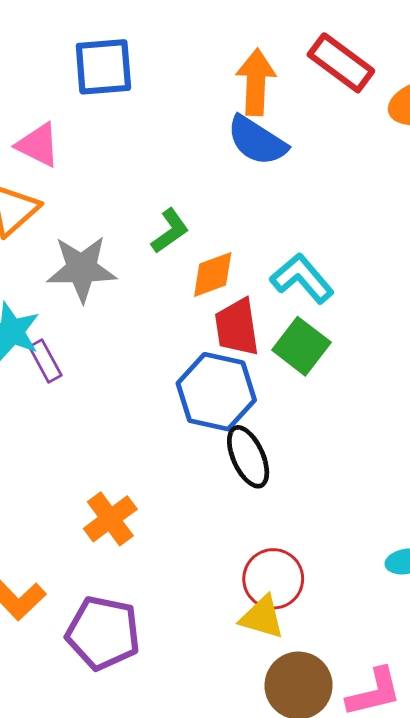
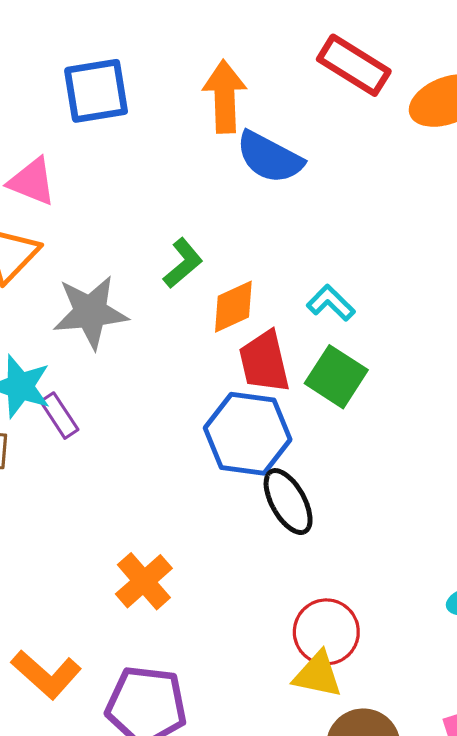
orange arrow: (256, 82) -> (225, 97), moved
cyan L-shape: (302, 278) -> (331, 303), size x0.7

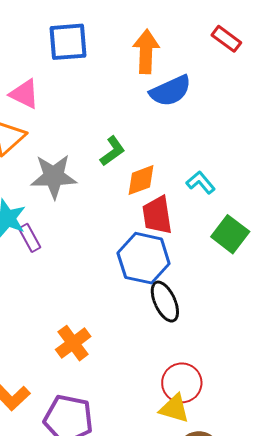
red rectangle: (354, 65) -> (226, 39), size x0.7
blue semicircle: (270, 157) -> (170, 91), turned -57
green square: (336, 377) -> (230, 234), moved

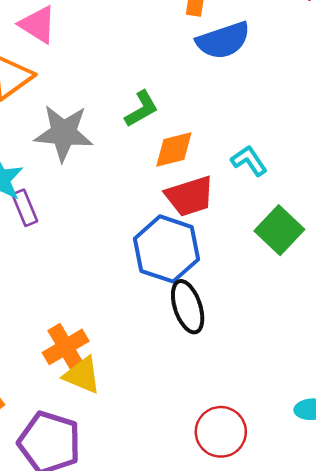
red trapezoid: (157, 215) -> (190, 196), turned -105
red circle: (182, 383) -> (221, 432), moved
yellow triangle: (174, 409) -> (82, 375), moved

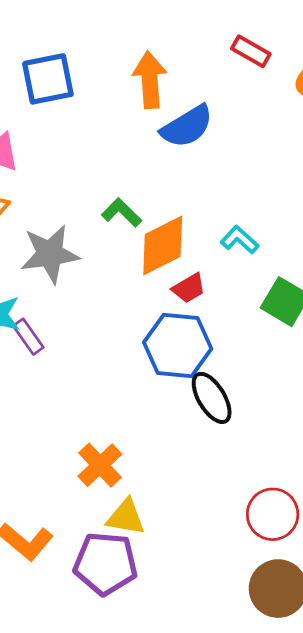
green L-shape: (142, 109) -> (122, 213), turned -93
orange diamond: (174, 150) -> (163, 246), size x1.4
red trapezoid: (190, 196) -> (189, 288), size x0.7
yellow triangle: (82, 375) -> (126, 517), moved

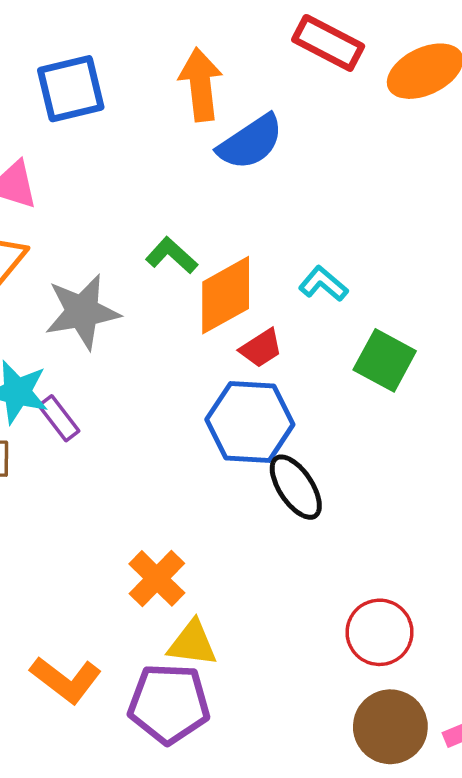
red rectangle: (251, 51) -> (328, 43), size x1.4

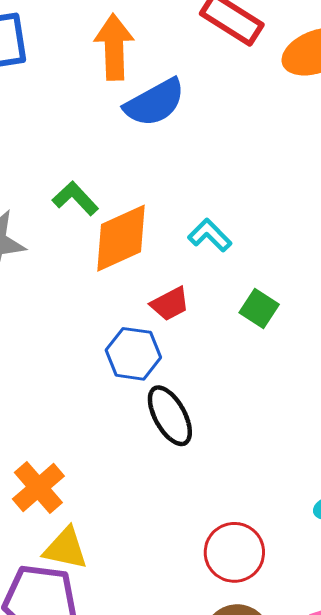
red trapezoid: (261, 348) -> (170, 304), moved
green square: (385, 360) -> (259, 308), size x0.7
blue hexagon: (250, 422) -> (133, 354), size x0.7

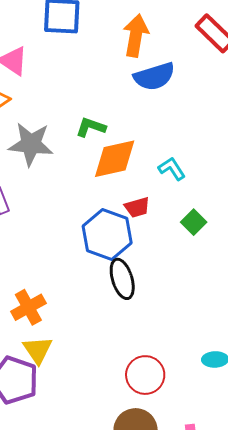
green L-shape: (75, 198) -> (91, 127), turned -40
blue hexagon: (133, 354) -> (107, 234), size x1.4
yellow triangle: (66, 549) -> (38, 350), turned 32

